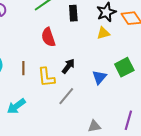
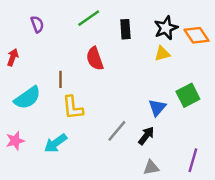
black arrow: (68, 66) -> (146, 136), moved
brown line: (23, 68) -> (60, 79), moved
yellow L-shape: (46, 77) -> (73, 108), moved

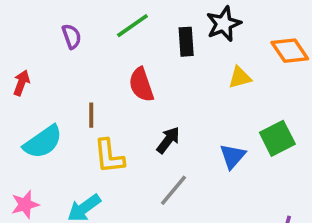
purple semicircle: (37, 24) -> (72, 36), moved
black star: (166, 28) -> (224, 24), moved
black arrow: (146, 136) -> (168, 140), moved

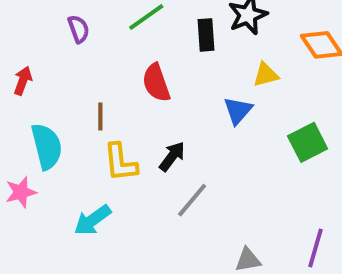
black arrow: (168, 140) -> (172, 156), moved
cyan semicircle: (43, 142) -> (47, 146), turned -69
blue triangle: (233, 156) -> (238, 111), moved
pink star: (25, 205) -> (21, 192), moved

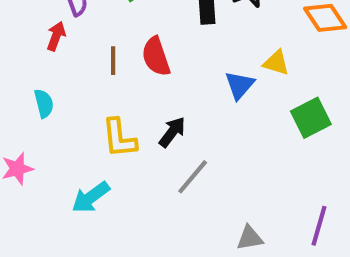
yellow triangle: (266, 75) -> (276, 63), moved, turned 32
red arrow: (23, 81) -> (56, 36), moved
brown line: (100, 117) -> (113, 61), moved
cyan semicircle: (47, 146) -> (44, 103), moved, size x0.6

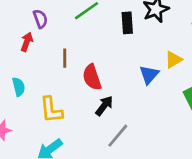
red semicircle: (156, 57) -> (92, 77), moved
yellow triangle: (276, 63) -> (173, 60), turned -48
yellow L-shape: (119, 138) -> (51, 110), moved

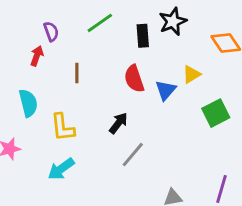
red semicircle: (92, 77) -> (134, 79), moved
cyan semicircle: (19, 87) -> (28, 103), size x1.4

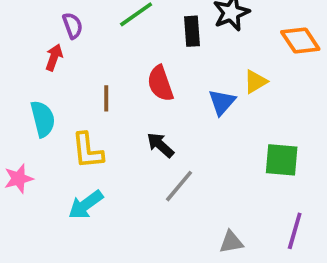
brown line: (77, 73) -> (106, 98), moved
red semicircle: (134, 79) -> (160, 83), moved
green square: (216, 113) -> (282, 160), moved, turned 32
black arrow: (118, 123) -> (160, 145), turned -85

